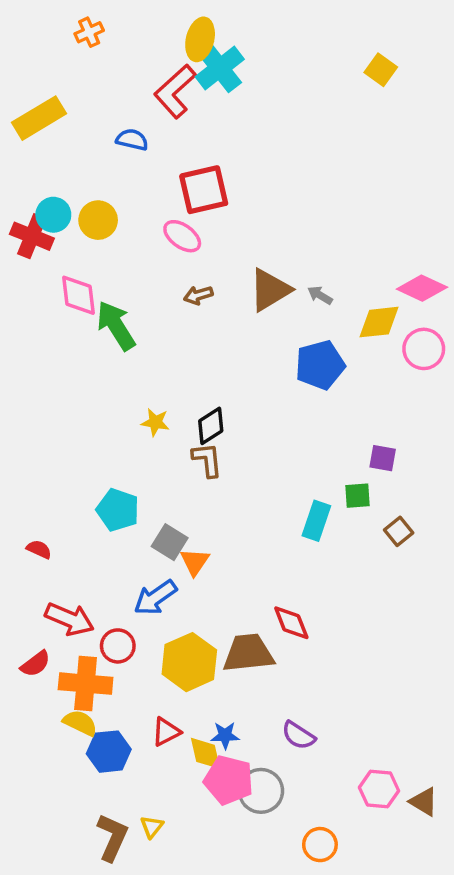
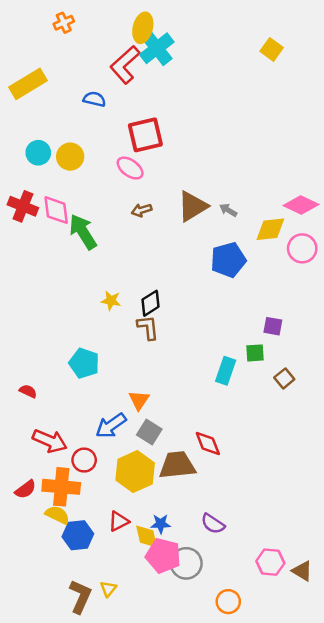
red cross: (32, 236) -> (23, 206), moved
gray square: (170, 542) -> (149, 432), moved
red semicircle: (35, 664) -> (26, 489), moved

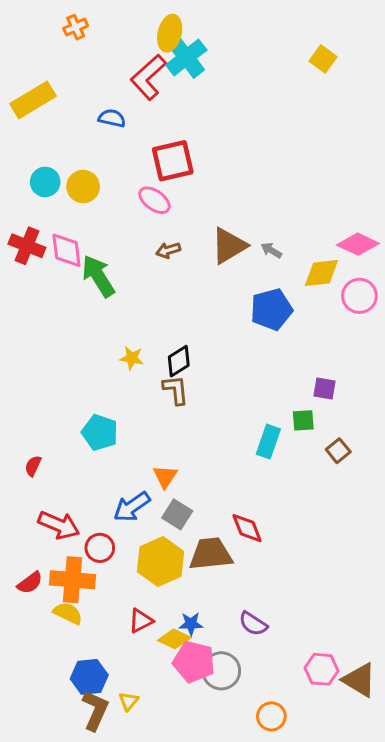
red semicircle: (28, 391) -> (33, 466), turned -90
blue hexagon: (78, 535) -> (89, 677), moved
yellow diamond: (147, 537) -> (174, 639), turned -52
brown triangle: (302, 571) -> (359, 680), size x1.4

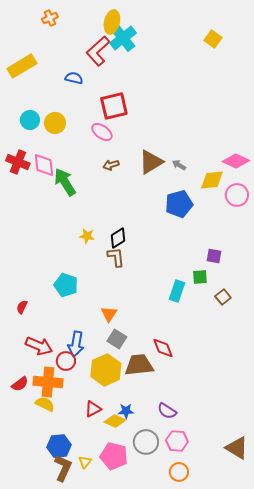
blue arrow: (132, 507) -> (76, 344), moved, turned -45
pink pentagon: (194, 662) -> (114, 456), moved
pink hexagon: (321, 669) -> (177, 441), moved

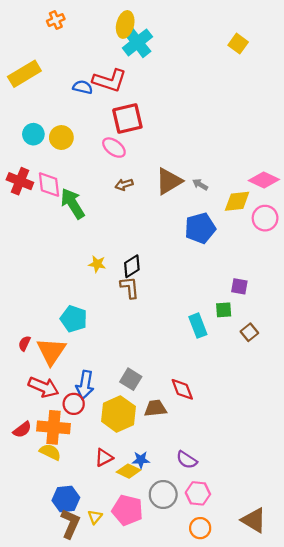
red L-shape: (98, 51) -> (109, 80), moved, turned -120
cyan rectangle: (177, 291) -> (198, 326), turned -40
orange triangle: (109, 314) -> (51, 351), moved, size x1.6
brown trapezoid: (139, 365) -> (155, 408), size x0.7
brown triangle: (237, 448) -> (254, 520), moved

